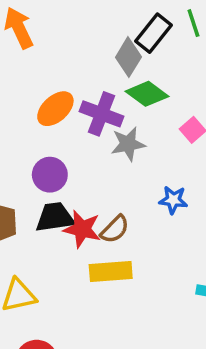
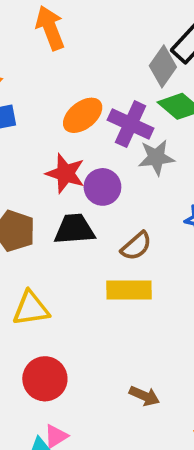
purple circle: (50, 175) -> (102, 187), moved
red star: (82, 229) -> (65, 173), moved

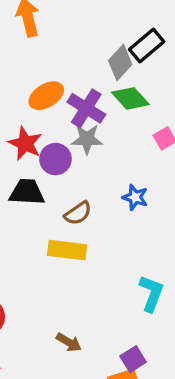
gray star: (156, 157) -> (87, 139), moved

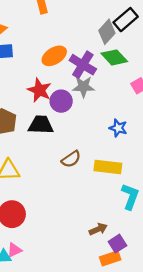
brown semicircle: (78, 213) -> (71, 159), moved
yellow rectangle: (67, 250) -> (108, 167), moved
brown arrow: (69, 342) -> (98, 229), moved, turned -54

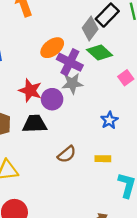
orange ellipse: (54, 56) -> (52, 48), moved
blue star: (118, 128) -> (109, 120), turned 30
yellow rectangle: (108, 167) -> (103, 159), size x0.6

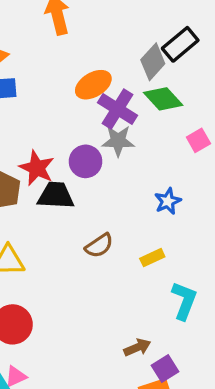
red star: (30, 90) -> (37, 168), moved
yellow rectangle: (103, 159) -> (152, 258), turned -32

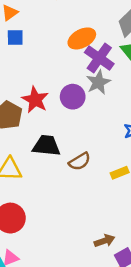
gray star: (118, 141) -> (98, 82), turned -30
black trapezoid: (56, 195) -> (46, 146), moved

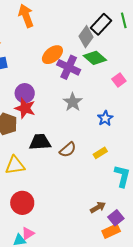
gray star: (98, 82) -> (73, 102), moved
purple circle: (73, 97) -> (25, 93), moved

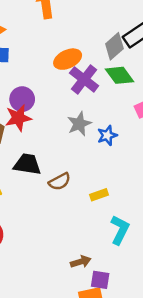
red star: (25, 108) -> (18, 118), turned 30
blue star: (105, 118) -> (107, 135), moved
purple square: (116, 218) -> (100, 280), turned 35

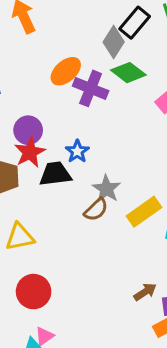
gray star: (79, 124) -> (106, 189), moved
blue star: (107, 135) -> (77, 151), moved
black trapezoid: (27, 164) -> (55, 174), moved
yellow rectangle: (99, 195) -> (144, 212), size x1.6

